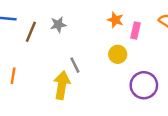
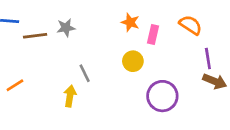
brown line: (31, 32) -> (35, 36), turned 60
orange line: (13, 76) -> (15, 85), turned 49
yellow arrow: (62, 85) -> (70, 96), size x0.7

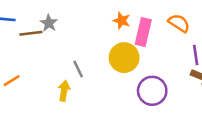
gray star: (66, 28) -> (49, 23), moved, turned -30
pink rectangle: (153, 34) -> (143, 32), size x1.5
yellow circle: (133, 61) -> (124, 58), size x1.5

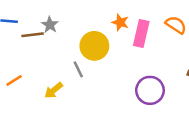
yellow circle: (124, 58) -> (94, 46), moved
yellow arrow: (64, 91) -> (54, 90), moved, turned -138

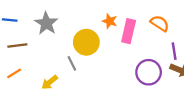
gray star: (50, 25) -> (46, 23), size x1.5
brown line: (33, 35) -> (17, 46), moved
purple circle: (150, 90) -> (149, 72), moved

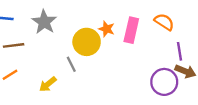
orange star: (110, 21) -> (107, 29), moved
purple circle: (149, 72) -> (164, 82), moved

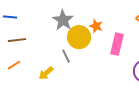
gray star: (44, 22) -> (63, 20), moved
pink rectangle: (131, 30) -> (117, 44), moved

